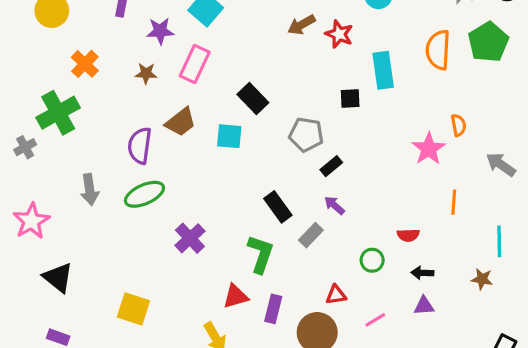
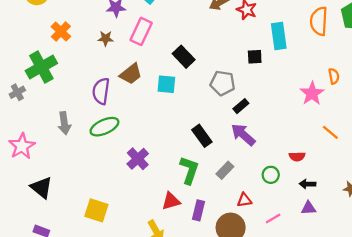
orange line: (454, 202) -> (330, 132), turned -54
purple arrow: (334, 205) -> (243, 135), size x1.6
gray rectangle: (311, 235) -> (225, 170), moved

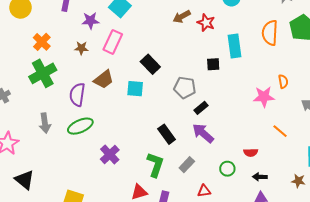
green cross: (41, 67) -> (43, 73), moved
pink star: (312, 93) -> (264, 97), turned 30

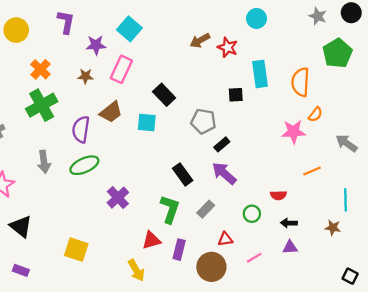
orange semicircle: (270, 33) -> (300, 82), moved
orange semicircle: (283, 81) -> (315, 114), turned 48
orange line: (280, 131) -> (312, 171), turned -63

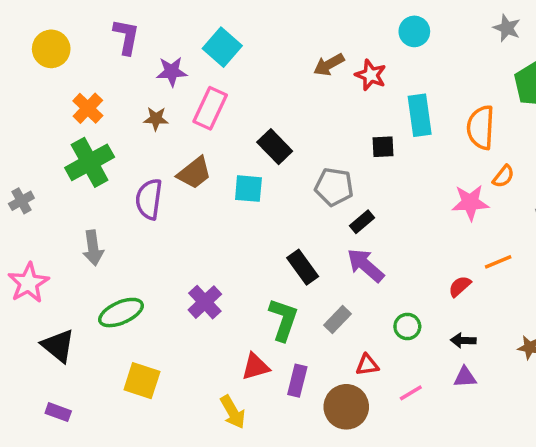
green ellipse: (84, 165) -> (121, 313), moved
red semicircle: (278, 195) -> (460, 286), moved, turned 140

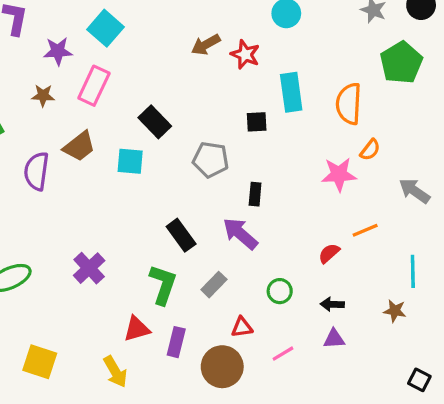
black rectangle: (362, 222) -> (255, 194), moved, turned -45
yellow square: (142, 381) -> (40, 362), moved

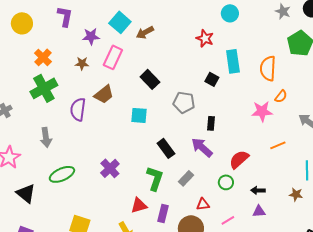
brown arrow: (206, 45) -> (145, 32), moved
black square: (257, 122) -> (212, 79), turned 32
cyan square: (130, 161) -> (139, 115), moved
red semicircle: (329, 253) -> (239, 159), moved, size x1.5

